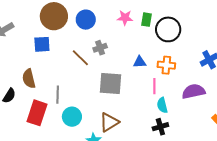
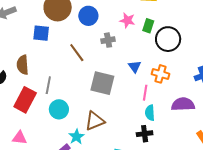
gray cross: (100, 48) -> (108, 40), moved
blue triangle: (140, 62) -> (135, 67), turned 48

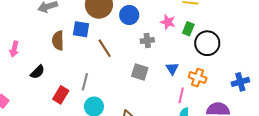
brown line: (77, 53) -> (105, 48), moved
brown semicircle: (23, 65) -> (58, 40), moved
gray square: (102, 83) -> (140, 72), moved, size x0.7
red rectangle: (25, 100) -> (61, 95), size x0.7

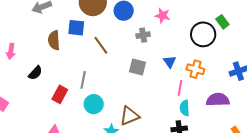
green rectangle: (188, 29) -> (222, 22), moved, turned -56

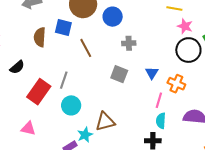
pink star: (163, 16) -> (185, 26), moved
red rectangle: (60, 94) -> (39, 92), size x1.4

